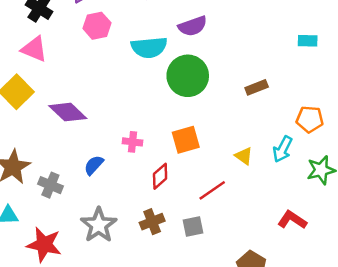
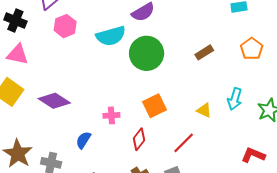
orange pentagon: (310, 119) -> (252, 49), moved, turned -30

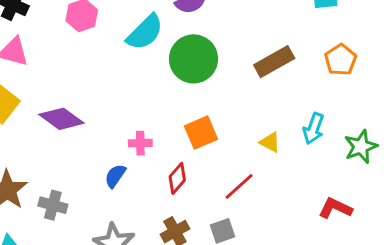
cyan semicircle: (111, 36) -> (145, 32), turned -32
brown rectangle: (204, 52) -> (274, 62), size x1.5
blue semicircle: (83, 140) -> (115, 176), moved

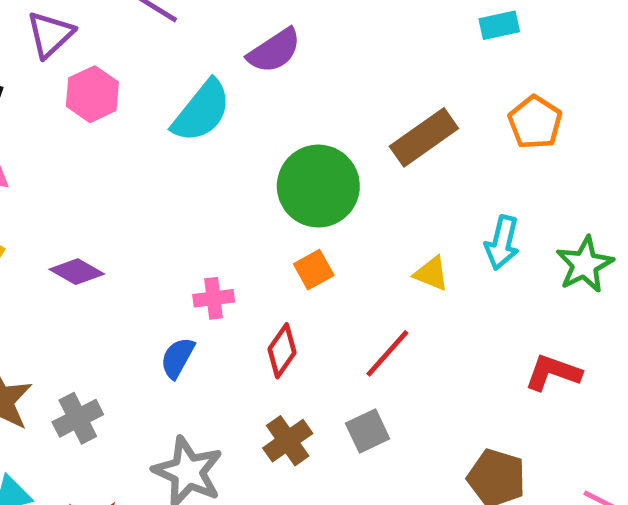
green circle: (194, 59) -> (318, 186), moved
purple diamond: (61, 119) -> (77, 272), size x0.7
orange square: (201, 133) -> (314, 270), size x0.7
gray cross: (53, 205) -> (78, 418), turned -36

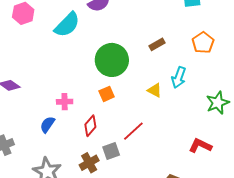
brown rectangle: (424, 137) -> (157, 44), size x0.6
cyan arrow: (502, 243) -> (179, 77), moved
yellow triangle: (431, 274) -> (155, 90), moved
gray square: (368, 431) -> (111, 151), moved

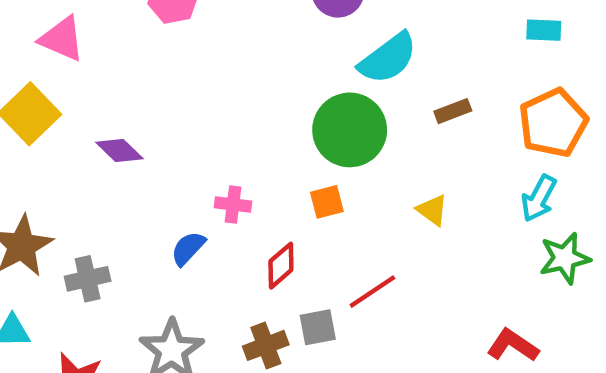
cyan semicircle: (67, 25) -> (388, 58), moved
orange pentagon: (203, 43) -> (553, 123), size x1.4
cyan arrow: (179, 77) -> (539, 198), moved

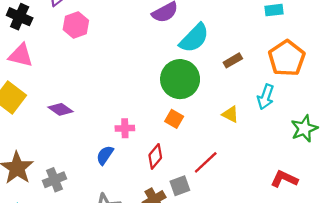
cyan arrow: (539, 198) -> (266, 97), moved
orange square: (327, 202) -> (174, 119), turned -36

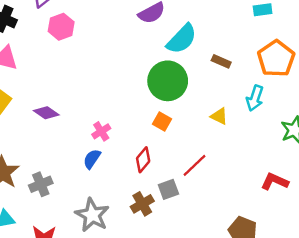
brown rectangle: (233, 60) -> (221, 61), turned 54
pink cross: (125, 128) -> (101, 131), moved, turned -30

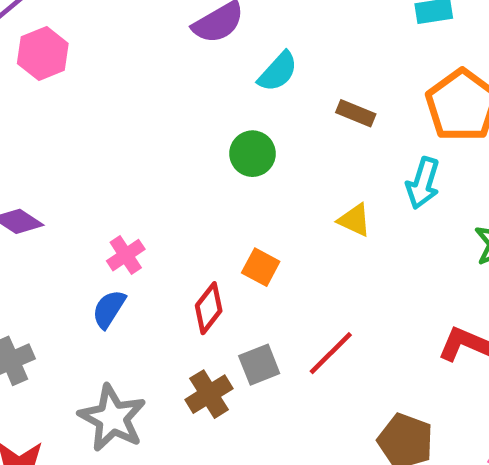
cyan semicircle: (182, 39) -> (278, 72), size x0.7
green circle: (168, 81) -> (253, 154), size x0.6
orange square: (162, 121) -> (261, 267), moved
red line: (194, 165) -> (331, 353), moved

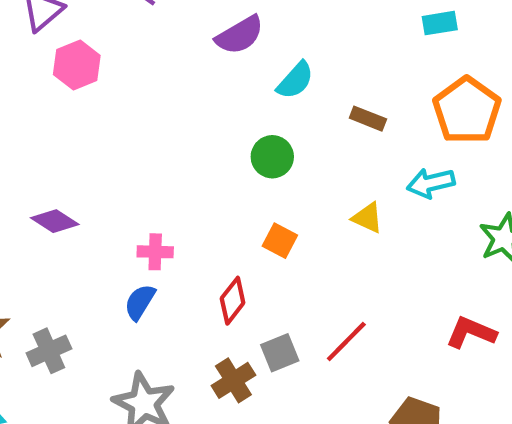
cyan arrow: (423, 183) -> (431, 183), turned 60
pink cross: (126, 255) -> (155, 252), turned 36
orange square: (261, 267) -> (280, 241), moved

